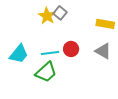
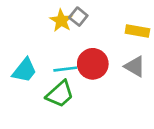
red circle: (71, 49) -> (93, 64), size x1.5

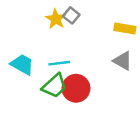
red circle: (93, 64) -> (76, 88), moved
cyan trapezoid: (24, 70) -> (22, 64), turned -100

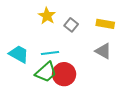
gray square: (71, 15) -> (71, 25), moved

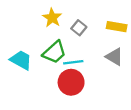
cyan line: (50, 53) -> (73, 62), moved
green trapezoid: (46, 72) -> (54, 52), moved

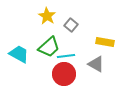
yellow rectangle: (117, 27) -> (105, 42), moved
gray triangle: (114, 57) -> (96, 64), moved

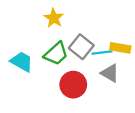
gray square: (71, 25) -> (81, 47), moved, size x1.5
cyan line: (66, 56) -> (102, 52), moved

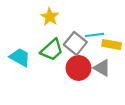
cyan line: (102, 52) -> (95, 35), moved
red circle: (73, 85) -> (79, 68), moved

